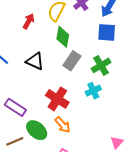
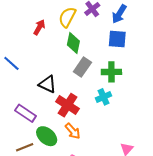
black triangle: (35, 61) -> (47, 84), moved
green cross: (101, 65) -> (111, 72), turned 30

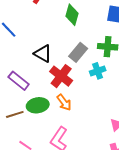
gray rectangle: (82, 67) -> (78, 52), moved
green ellipse: (47, 136) -> (38, 105), turned -55

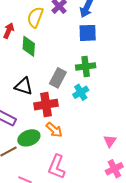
green diamond: (72, 15) -> (29, 46), moved
red cross: (61, 76) -> (46, 105), turned -35

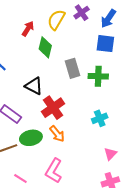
gray rectangle: (58, 78) -> (72, 68), moved, turned -54
cyan cross: (81, 92) -> (100, 118), moved
red cross: (46, 105) -> (53, 108), turned -35

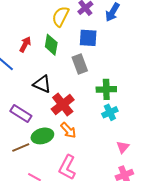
red arrow: (28, 29) -> (25, 44), moved
blue square: (105, 44) -> (88, 38), moved
green cross: (98, 76) -> (106, 89), moved

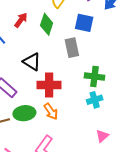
red cross: (63, 104) -> (49, 85), turned 30

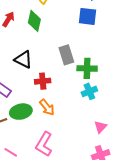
blue square: (84, 23) -> (88, 16), moved
gray rectangle: (72, 48) -> (66, 55), moved
red cross: (49, 85) -> (43, 81), size x0.7

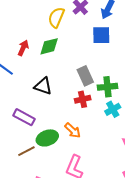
green diamond: (34, 21) -> (49, 46), turned 70
red cross: (43, 81) -> (83, 99), moved

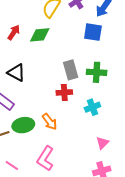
black triangle: (43, 86) -> (16, 73), moved
green cross: (107, 87) -> (97, 72), moved

